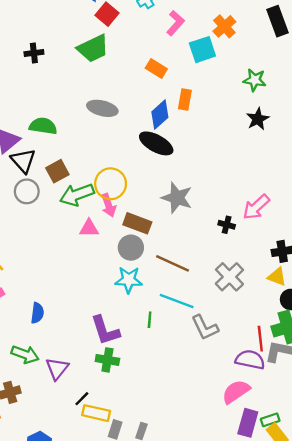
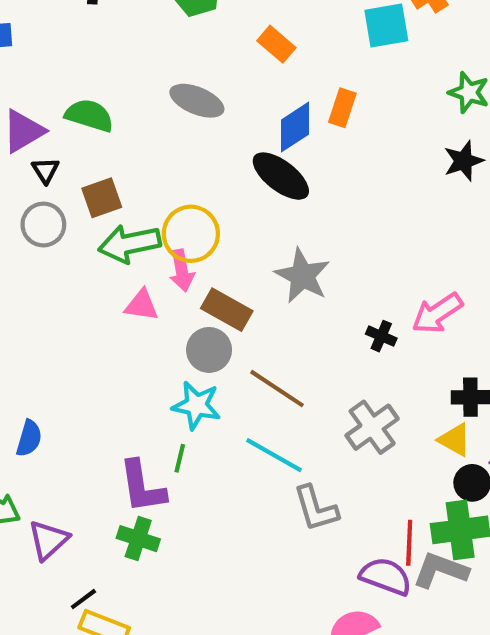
orange rectangle: (156, 69) -> (276, 44), moved
black triangle: (23, 161) -> (45, 170), size x0.6
green line: (150, 320) -> (180, 458), moved

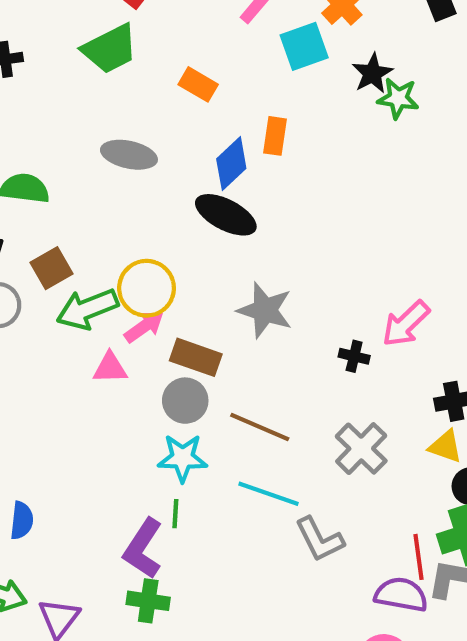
black star: (464, 161) -> (372, 73), moved
pink arrow: (182, 271) -> (144, 327), turned -105
purple L-shape: (142, 487) -> (143, 549), turned 52

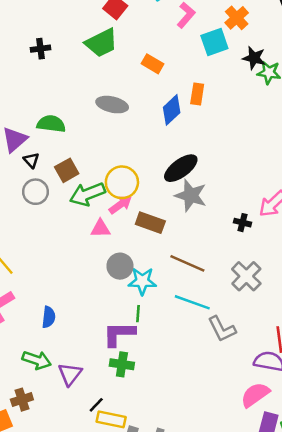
black star: (372, 73) -> (254, 58), turned -30
black ellipse: (226, 215) -> (181, 168), moved, turned -64
gray circle: (185, 401) -> (120, 266), moved
purple L-shape: (143, 549) -> (119, 334), turned 56

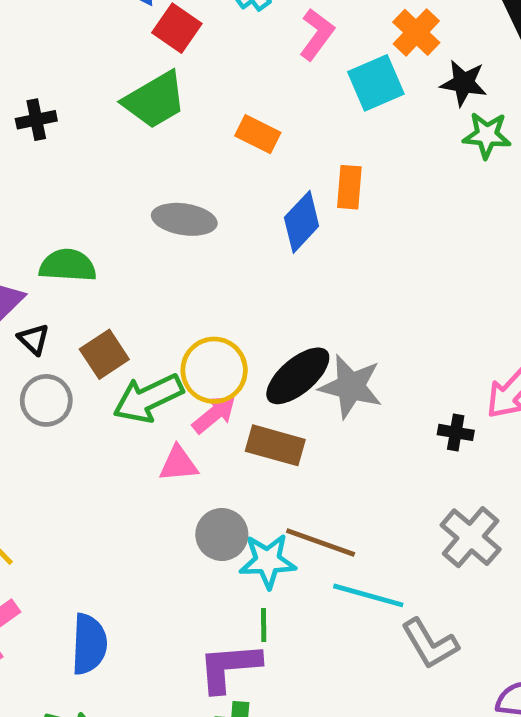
black star: (254, 58) -> (464, 83), moved
black ellipse: (181, 168) -> (298, 376), moved
brown line: (187, 263) -> (321, 543), moved
blue semicircle: (49, 317) -> (89, 644), size x1.4

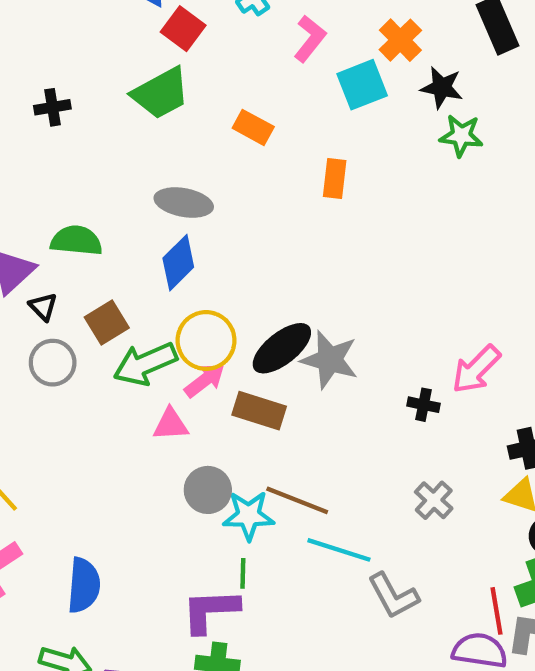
blue diamond: (302, 222) -> (178, 263), moved
gray cross: (471, 537) -> (434, 500), size x0.7

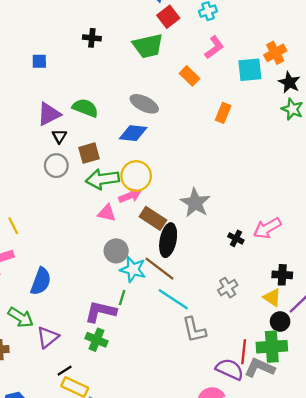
pink L-shape: (310, 39) -> (214, 47), moved
blue diamond: (178, 263) -> (133, 133), turned 36
black ellipse: (282, 348) -> (168, 240), moved, turned -56

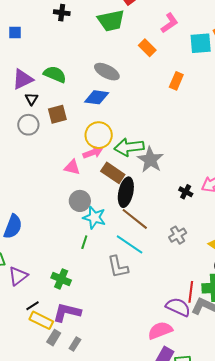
green arrow: (102, 179) -> (129, 147), moved
brown line: (159, 269) -> (135, 219), moved
purple L-shape: (101, 312) -> (67, 312), moved
gray L-shape: (194, 330) -> (118, 267), moved

